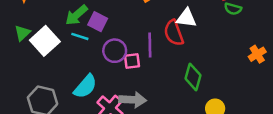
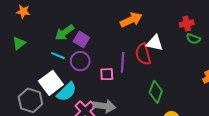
cyan line: (80, 36) -> (58, 56), moved
white square: (45, 41) -> (51, 83), moved
purple circle: (115, 51) -> (80, 61), moved

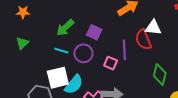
purple square: (81, 39) -> (94, 32), moved
pink square: (107, 74) -> (111, 63), turned 32
white square: (51, 83) -> (58, 78), turned 30

